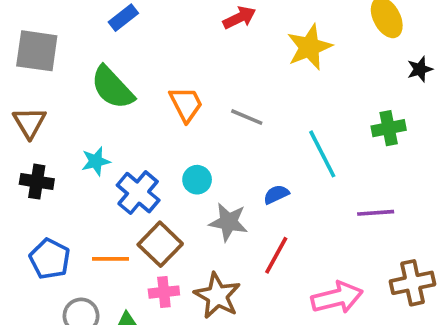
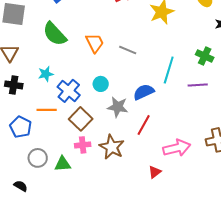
green cross: (389, 128) -> (205, 56), turned 36
cyan line: (322, 154) -> (169, 70), turned 44
blue semicircle: (276, 194) -> (144, 92), size x1.5
purple line: (376, 213) -> (198, 85), moved
orange line: (110, 259) -> (47, 110), moved

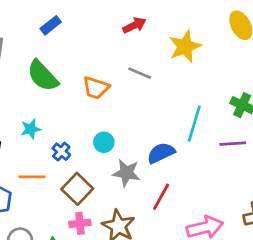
orange trapezoid: (95, 43) -> (96, 88), turned 135
gray line: (128, 50) -> (140, 73), moved
blue cross: (69, 91) -> (61, 152), size x0.6

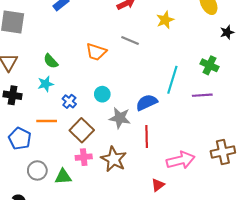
yellow star: (185, 47) -> (165, 20), size x0.7
green semicircle: (43, 76) -> (51, 61), moved, size x0.6
red line: (161, 197) -> (147, 136), turned -30

